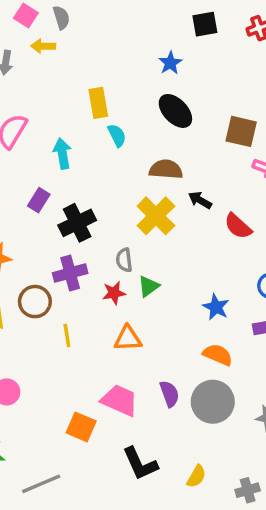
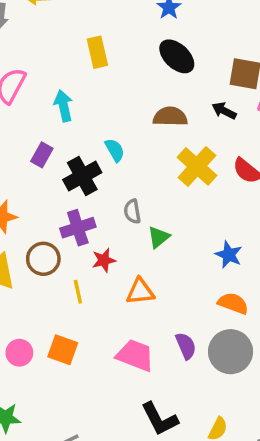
cyan semicircle: (117, 135) -> (115, 150), moved
black arrow: (200, 200) -> (224, 111), moved
yellow cross: (156, 216) -> (197, 166), moved
red star: (114, 293) -> (104, 260), moved
orange square: (81, 427) -> (63, 350), moved

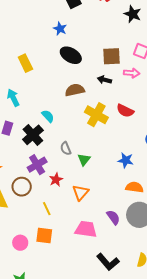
yellow line: (78, 292) -> (47, 209), moved
orange triangle: (140, 292) -> (81, 193), turned -30

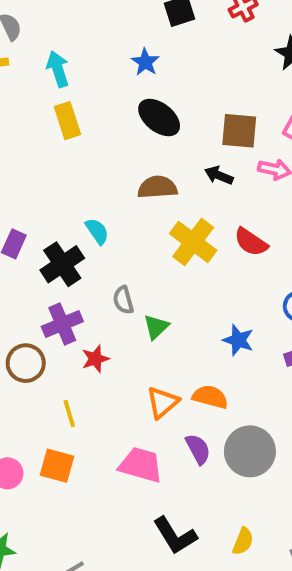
cyan arrow: (13, 98) -> (58, 69), moved
orange semicircle: (134, 187) -> (210, 397), moved
orange triangle: (81, 193) -> (163, 402), moved

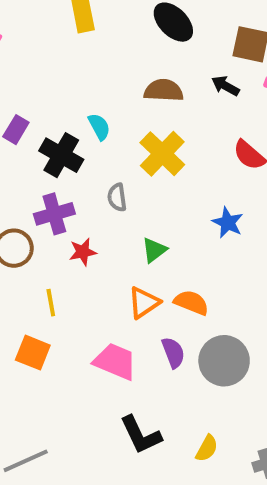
yellow cross: (193, 242) -> (162, 154), moved
black cross: (62, 264) -> (61, 155), turned -33
green triangle: (156, 327) -> (154, 250), moved
blue star: (238, 340) -> (228, 223), moved

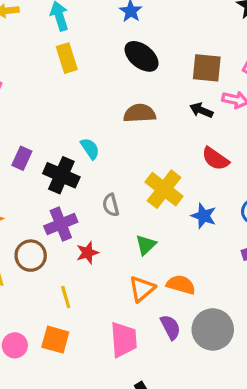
black arrow: (225, 86) -> (201, 110), moved
yellow cross: (162, 154) -> (164, 189), moved
pink trapezoid: (115, 361) -> (124, 340), turned 69

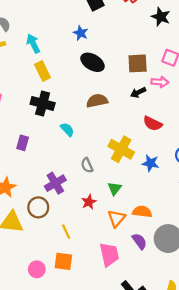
black arrow: (201, 110) -> (138, 92), turned -40
black cross: (61, 175) -> (43, 104), moved
red star: (87, 253) -> (89, 202), moved

